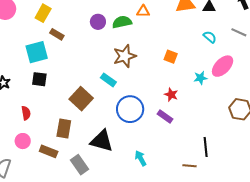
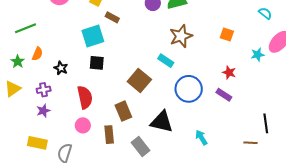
red semicircle: (26, 113) -> (85, 97), size x1.6
brown rectangle: (64, 128) -> (123, 111), turned -30
brown rectangle: (49, 151) -> (109, 135), turned 66

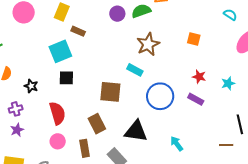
cyan star: (258, 55) -> (228, 83), moved
brown square: (139, 80) -> (110, 92), turned -30

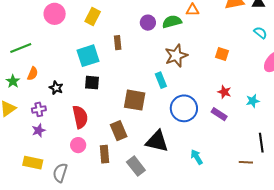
brown rectangle: (78, 31) -> (118, 43), moved, turned 56
cyan rectangle: (135, 70) -> (161, 80), turned 35

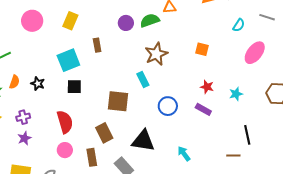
cyan semicircle: (260, 33) -> (239, 25), turned 88
black star: (56, 88) -> (38, 84), moved
blue circle: (184, 108) -> (168, 106), size x0.7

